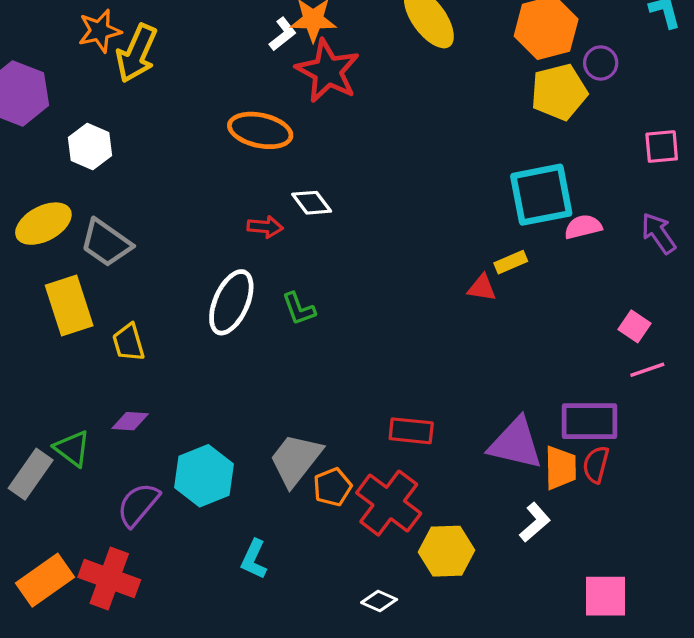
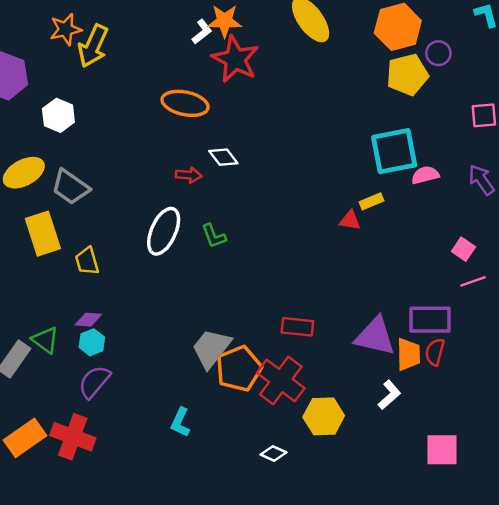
cyan hexagon: (204, 476) -> (92, 342), moved, size x0.6
orange pentagon: (332, 487) -> (239, 369), size x1.6

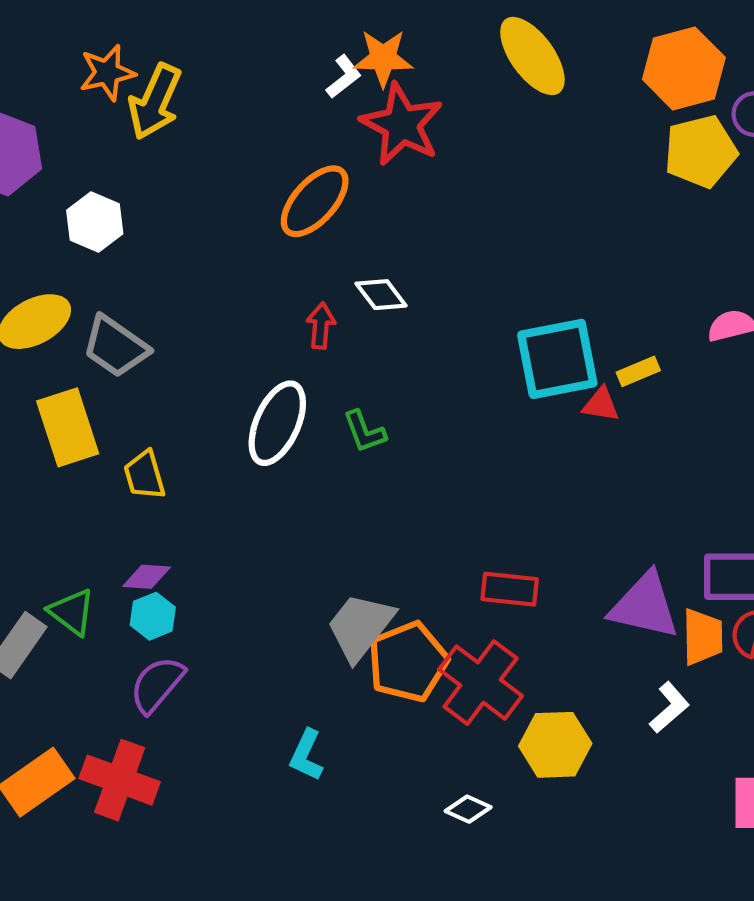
orange ellipse: (185, 103) -> (315, 201), turned -60
cyan square: (394, 151) -> (557, 359), moved
red arrow: (189, 175) -> (321, 326), turned -90

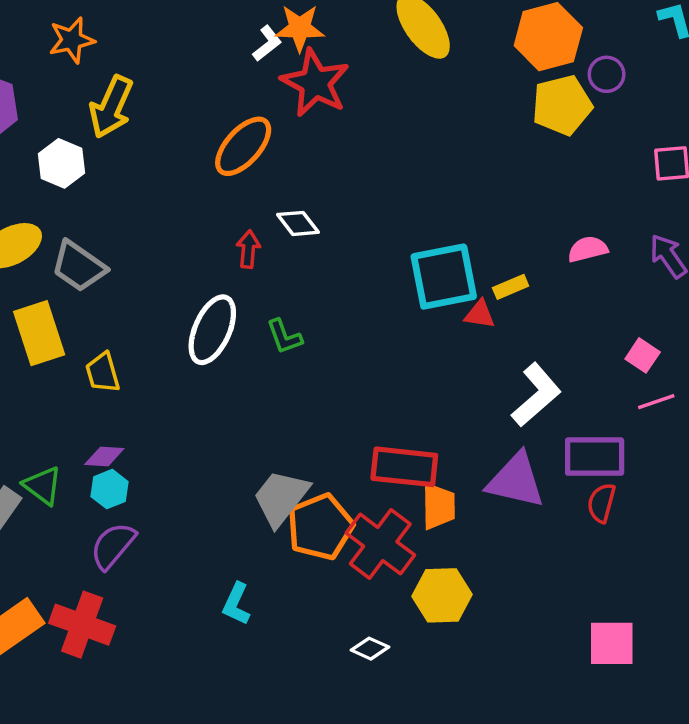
yellow arrow: (155, 102) -> (111, 107), moved
red rectangle: (510, 589) -> (404, 467), size x1.4
orange trapezoid: (703, 637) -> (439, 506), moved
white L-shape: (669, 707) -> (536, 395), moved, size x1.5

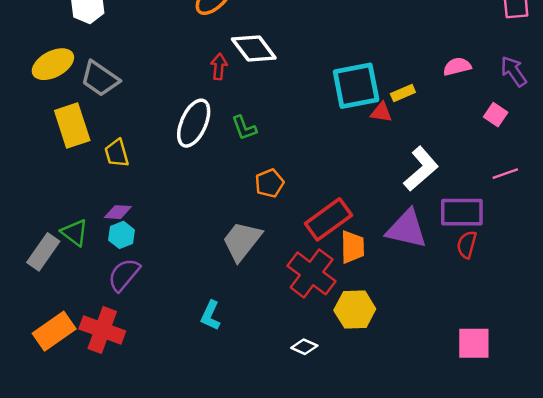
white diamond: (298, 223) -> (254, 49), size x1.5
pink square: (643, 355) -> (496, 115), moved
red rectangle: (404, 467) -> (328, 219), turned -42
orange pentagon: (320, 527) -> (269, 183), moved, size x0.6

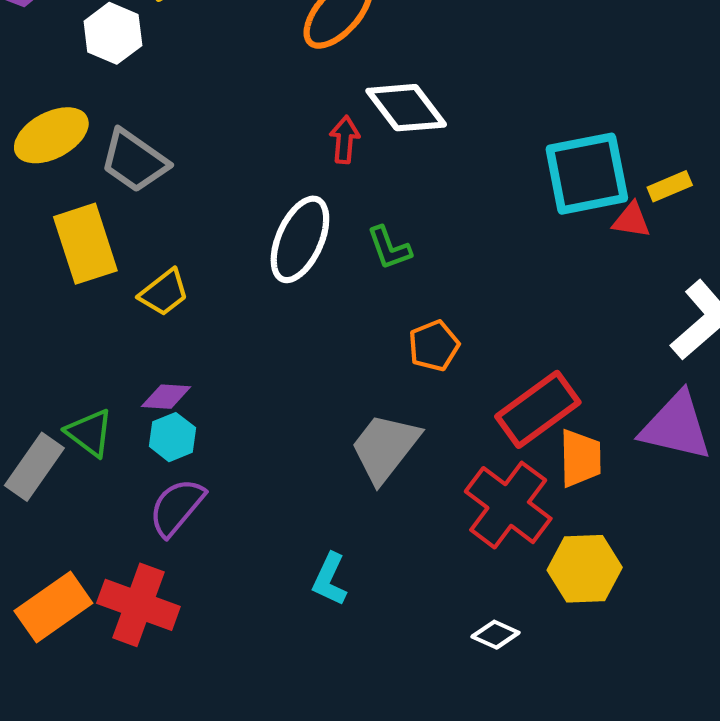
yellow trapezoid: (117, 153) -> (164, 293), turned -112

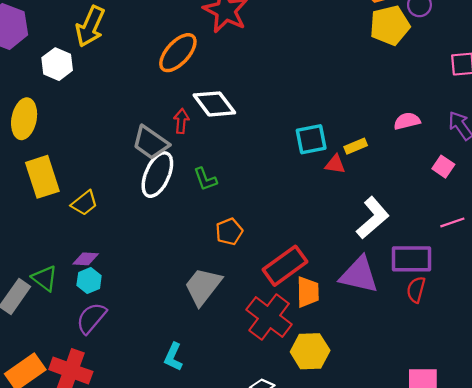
yellow ellipse: (51, 135) -> (24, 119), turned -51
gray trapezoid: (134, 161) -> (151, 143), moved
cyan square: (587, 174) -> (311, 139), size x0.7

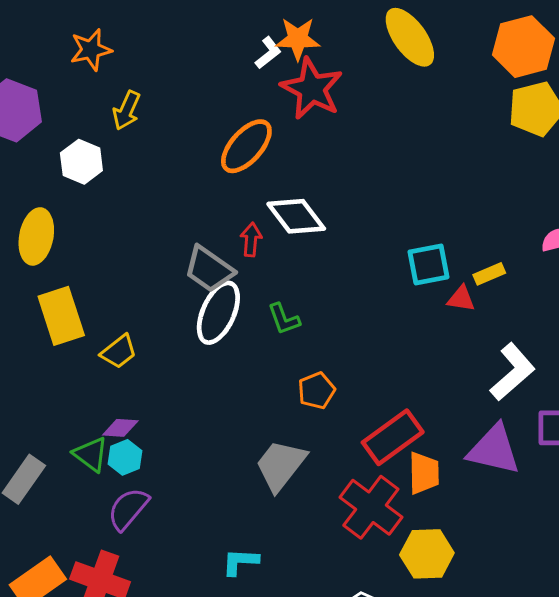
yellow arrow: (90, 26) -> (127, 110), size x0.7
green triangle: (45, 278) -> (91, 454), moved
cyan L-shape: (173, 357) -> (240, 562), turned 68

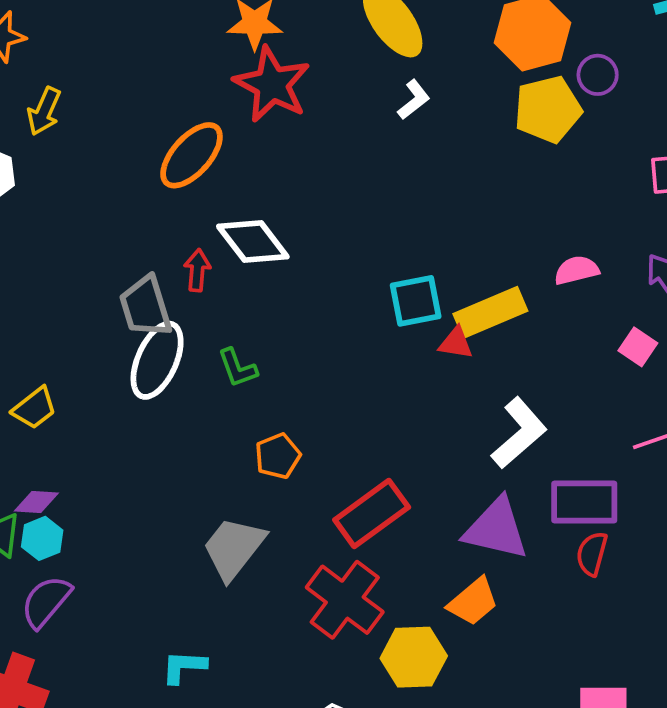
white L-shape: (268, 53) -> (414, 100), moved
gray trapezoid: (209, 269) -> (146, 307), turned 38
yellow rectangle: (489, 274) -> (490, 312), size x1.8
orange trapezoid: (424, 473) -> (473, 602), moved, turned 51

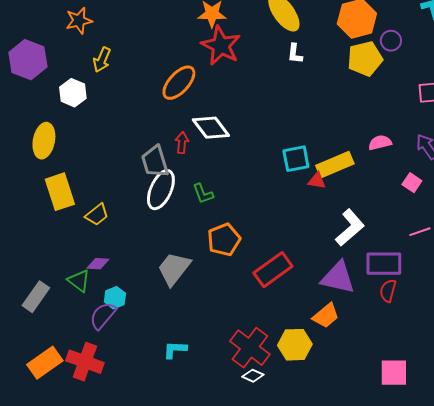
white L-shape: (414, 100) -> (295, 54), turned 135
orange pentagon: (278, 456) -> (224, 240), size x1.4
cyan hexagon: (42, 538) -> (115, 298), moved
gray trapezoid: (234, 548) -> (174, 269), moved
red cross: (345, 600) -> (250, 348), moved

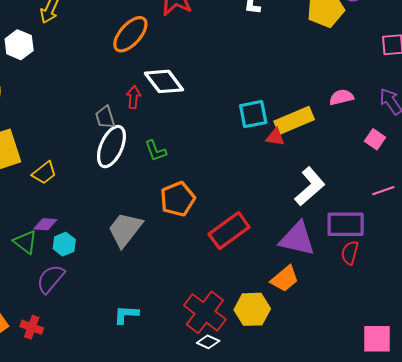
gray trapezoid: (155, 162) -> (105, 117), size x0.7
cyan hexagon: (115, 298) -> (64, 244), moved
red cross: (85, 362) -> (32, 327), size x0.6
pink square: (394, 373) -> (377, 339), moved

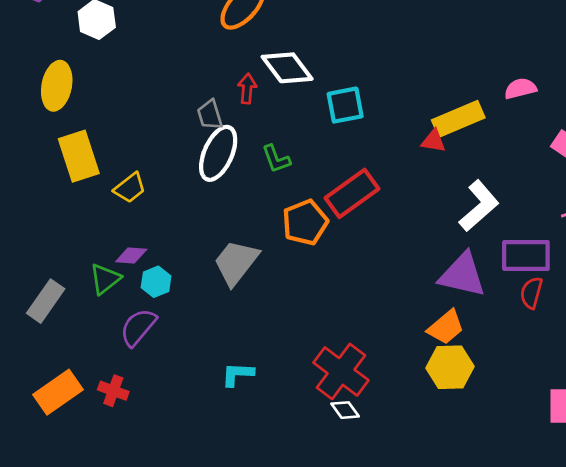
cyan square: (253, 114) -> (345, 105), moved
red rectangle: (229, 231) -> (352, 193), moved
green triangle: (25, 242) -> (105, 279), turned 45
yellow hexagon: (252, 309) -> (450, 367), moved
white diamond: (208, 342) -> (345, 410), turned 30

